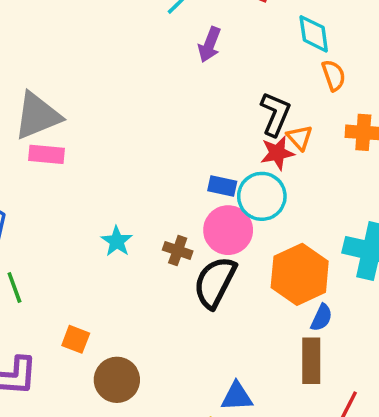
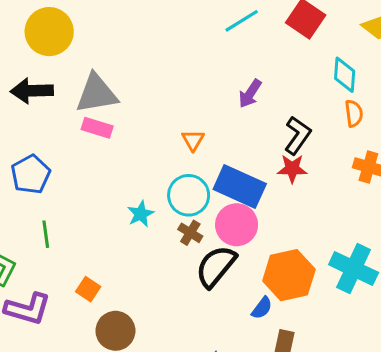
purple arrow: (209, 45) -> (250, 94), moved
orange triangle: (300, 138) -> (193, 140), moved
blue rectangle: (222, 186) -> (240, 186), size x2.0
cyan circle: (262, 196) -> (189, 195), moved
blue semicircle: (321, 318) -> (262, 308), moved

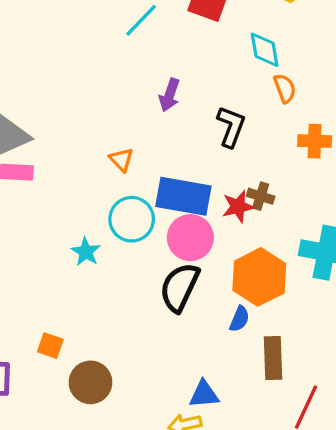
red star: (292, 169) -> (238, 207), moved
brown cross: (190, 233) -> (261, 196), moved

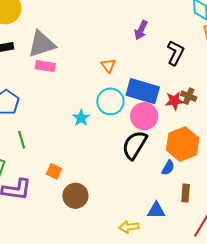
brown rectangle: (273, 358) -> (186, 193), size x0.7
blue triangle: (204, 394) -> (156, 210), moved

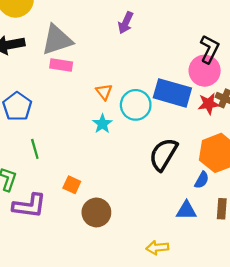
purple arrow: (141, 30) -> (126, 23), moved
orange triangle: (108, 65) -> (104, 92), moved
pink circle: (144, 116) -> (205, 71), moved
blue triangle: (156, 210) -> (186, 210), moved

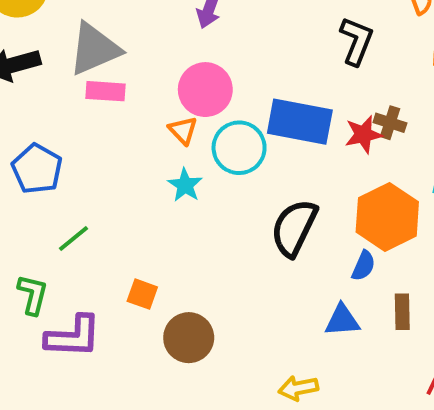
pink circle: (205, 71) -> (205, 90), moved
green line: (35, 149) -> (74, 239), turned 72

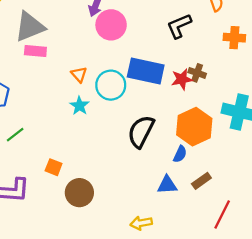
black L-shape: (356, 41) -> (179, 26), turned -136
pink circle: (205, 90) -> (111, 25), moved
brown rectangle: (402, 312) -> (201, 181), turned 54

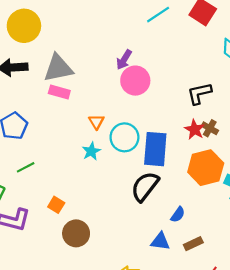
blue rectangle: (146, 71) -> (155, 149), moved, turned 72
brown cross: (197, 73) -> (210, 128), moved
red star: (182, 79) -> (195, 129), moved, turned 30
orange hexagon: (194, 127) -> (206, 168), moved

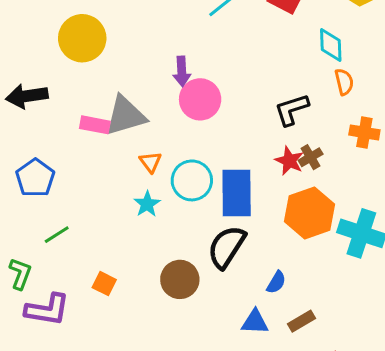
yellow circle: (24, 26) -> (82, 38), moved
purple arrow: (124, 60) -> (182, 71), turned -30
gray triangle: (58, 68) -> (125, 116), moved
brown cross: (210, 128) -> (311, 157), turned 35
brown circle: (76, 233) -> (180, 279), moved

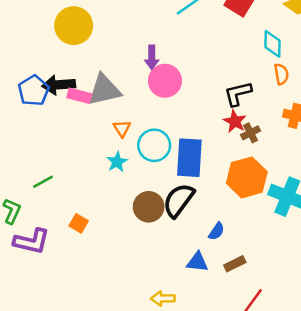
black arrow: (27, 96) -> (59, 85), moved
red star: (289, 161) -> (235, 121), moved
blue pentagon: (35, 178) -> (34, 91), moved
brown circle: (180, 279) -> (149, 207), moved

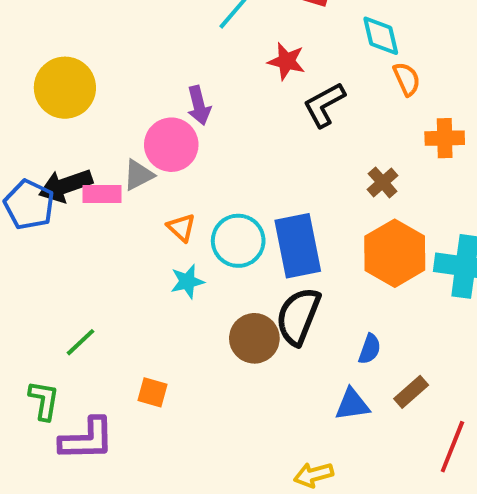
pink circle: (165, 81) -> (171, 145), moved
gray triangle: (104, 90) -> (138, 175), size x0.6
black L-shape: (238, 94) -> (324, 105), moved
red star: (235, 121) -> (286, 61), moved
cyan star: (117, 162) -> (187, 281), turned 30

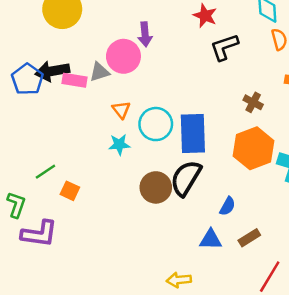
brown cross: (383, 182) -> (253, 102), turned -30
orange square: (153, 392) -> (70, 191), moved

